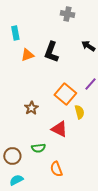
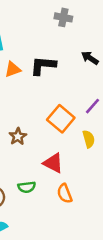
black L-shape: (51, 52) -> (43, 66), turned 75
yellow semicircle: (79, 112) -> (89, 139), moved
orange semicircle: (56, 169) -> (65, 193), moved

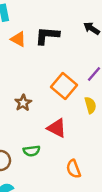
orange triangle: (13, 69) -> (18, 39), turned 49
orange semicircle: (65, 193) -> (74, 169), moved

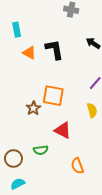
black L-shape: (47, 36) -> (54, 50), turned 75
orange square: (64, 86) -> (53, 96), moved, turned -30

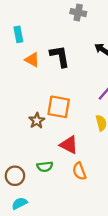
orange semicircle: (77, 166) -> (79, 171), moved

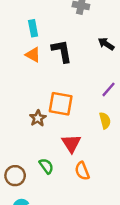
cyan rectangle: (18, 34) -> (33, 28), moved
red triangle: (69, 145) -> (71, 143), turned 30
green semicircle: (45, 167) -> (46, 166), turned -119

